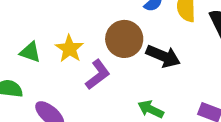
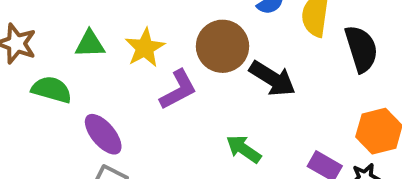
green triangle: (30, 52) -> (90, 44), turned -30

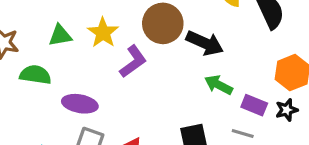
purple ellipse: (103, 134) -> (80, 104), turned -32
green arrow: (244, 149) -> (219, 85), moved

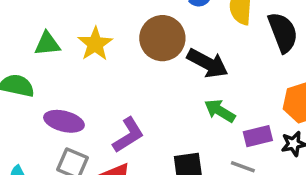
purple L-shape: (133, 62) -> (128, 135), moved
purple rectangle: (254, 105) -> (258, 136), turned -40

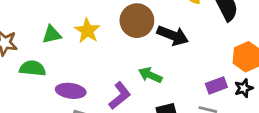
green arrow: (220, 111) -> (150, 75), moved

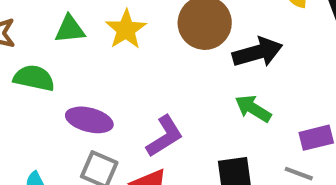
black arrow: (173, 35) -> (258, 52), turned -44
green arrow: (150, 75) -> (253, 109), moved

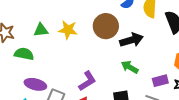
yellow star: (126, 29) -> (68, 30), turned -30
purple ellipse: (89, 120) -> (35, 84), moved

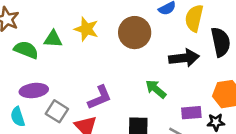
green triangle: (41, 30) -> (53, 39), moved
black arrow: (131, 40) -> (184, 58), moved
purple ellipse: (35, 84) -> (34, 91), turned -30

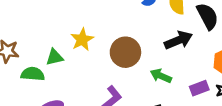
yellow star: (86, 29) -> (82, 39), turned -30
brown circle: (135, 33) -> (125, 52), moved

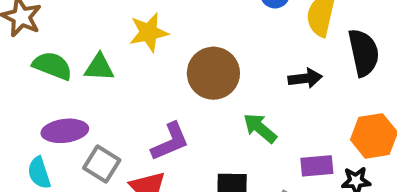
black arrow: (178, 40) -> (305, 78), size x0.7
green triangle: (54, 57) -> (99, 67), moved

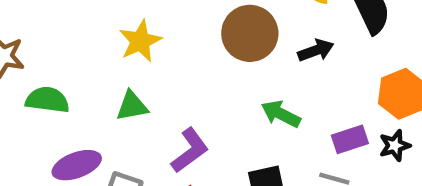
green triangle: (99, 67) -> (132, 106), moved
brown circle: (213, 73) -> (250, 33), moved

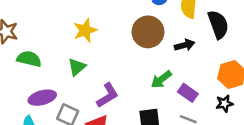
green triangle: (132, 106) -> (77, 67), turned -36
green arrow: (281, 114) -> (161, 79), turned -70
purple rectangle: (350, 139) -> (188, 93), moved, turned 48

